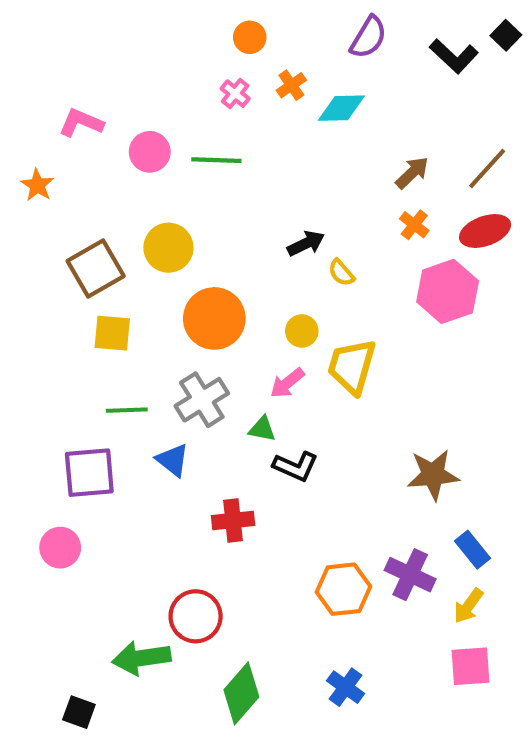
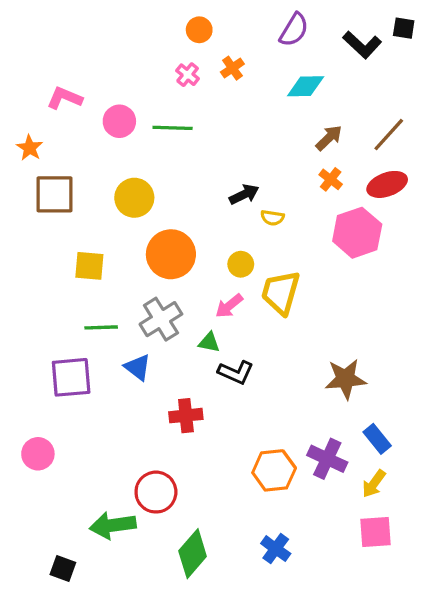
black square: (506, 35) -> (404, 28), turned -35
cyan diamond: (341, 108) -> (306, 86), moved
brown square: (96, 268) -> (55, 194), moved, turned 30
yellow semicircle: (341, 273) -> (272, 218), turned -40
pink circle: (60, 548) -> (38, 454), moved

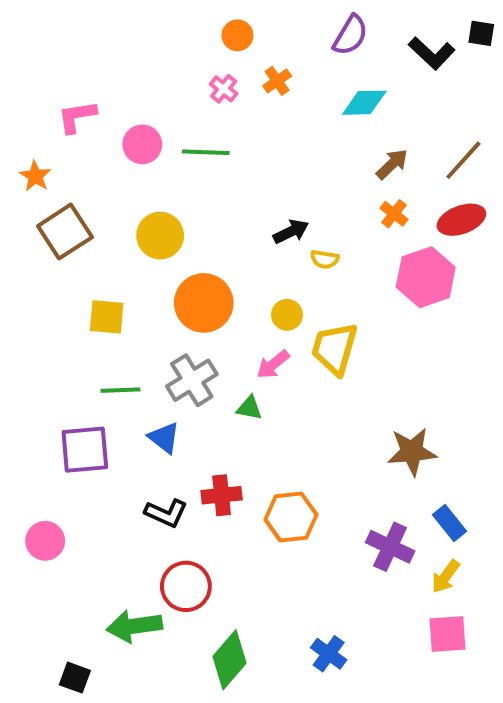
pink L-shape: (65, 98) -> (77, 117), turned -32
brown square: (55, 194) -> (65, 232), turned -33
black L-shape: (236, 372) -> (166, 513), moved
orange hexagon: (274, 470) -> (291, 517), moved

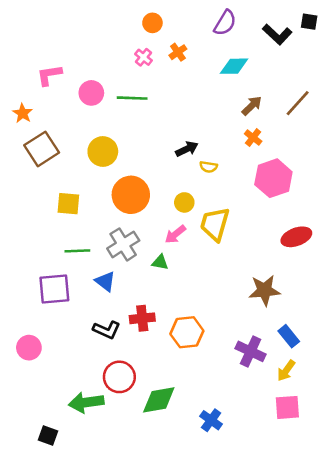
red ellipse: (461, 220) -> (296, 237), moved
green diamond: (229, 660) -> (159, 400), moved, turned 39

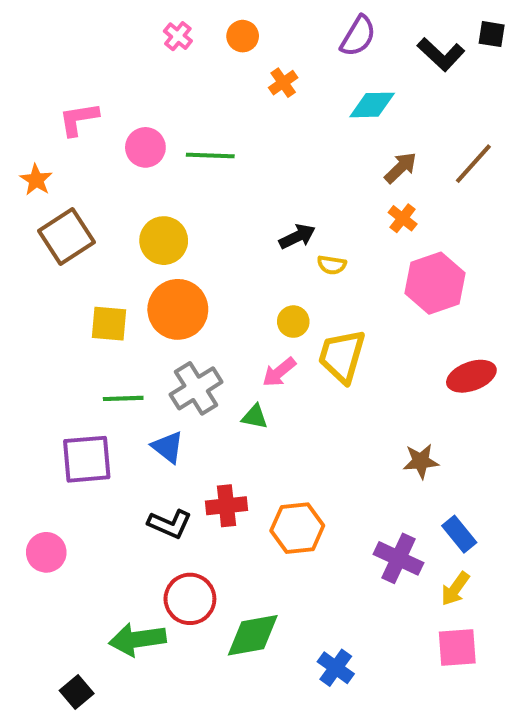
pink cross: (144, 57) -> (178, 36), moved
orange circle: (131, 195) -> (178, 309), moved
brown star: (265, 290) -> (421, 461), size x0.7
black square: (48, 435) -> (77, 692), turned 30

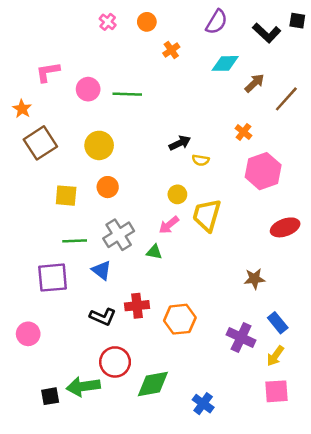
brown arrow: (401, 168) -> (254, 83), moved
orange circle: (178, 309) -> (108, 187), size x0.6
black square: (77, 692) -> (50, 396), moved, turned 30

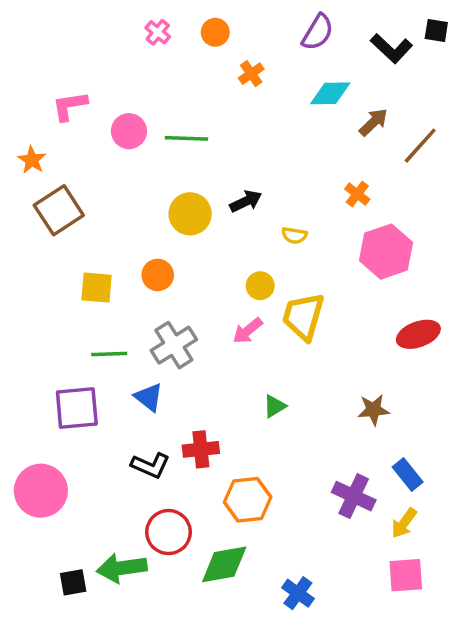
black arrow: (180, 143) -> (246, 201), moved
yellow circle: (99, 145) -> (190, 214), moved
green triangle: (154, 252) -> (275, 406), moved, turned -42
orange hexagon: (180, 319) -> (248, 500), moved
pink circle: (28, 334) -> (41, 491), size x1.5

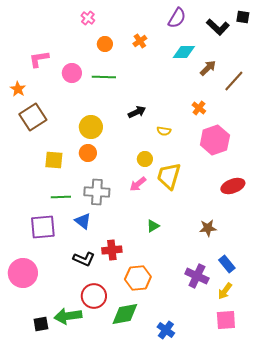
orange circle: (215, 32) -> (105, 44), moved
yellow circle: (190, 214) -> (91, 127), moved
gray cross: (174, 345) -> (97, 192), turned 35

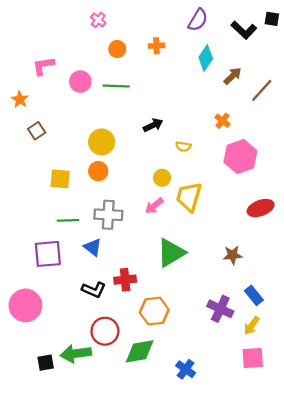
orange cross: (140, 41) -> (156, 46), turned 32
cyan diamond: (184, 52) -> (206, 58), turned -55
brown square: (33, 117) -> (37, 131), size x0.6
green triangle: (153, 226) -> (171, 253), size x2.0

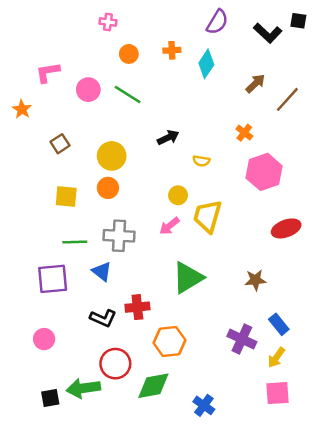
pink cross: (98, 20) -> (108, 22), turned -32
cyan diamond: (206, 58) -> (206, 64), moved
green line: (116, 86) -> (128, 95), turned 30
brown square: (37, 131) -> (60, 144), moved
pink circle: (25, 305) -> (44, 339), moved, size x0.6

